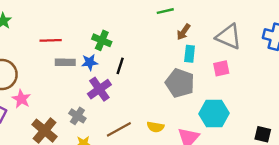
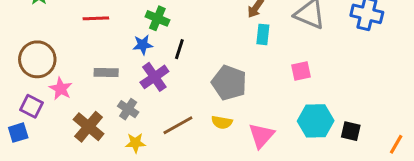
gray rectangle: (65, 62) -> (106, 73), moved
pink square: (221, 68) -> (301, 71), moved
gray pentagon: (180, 83) -> (229, 83), moved
cyan hexagon: (214, 114) -> (316, 121), moved

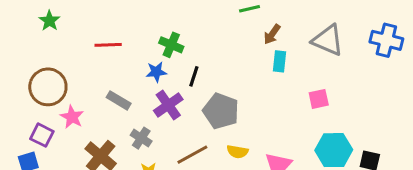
gray rectangle: (106, 73) -> (119, 100), turned 30
gray pentagon: (229, 83) -> (221, 111), moved

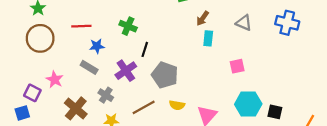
gray triangle: (328, 40) -> (244, 23), size x0.7
blue star: (156, 72) -> (97, 46), moved
brown circle: (48, 87) -> (40, 38), moved

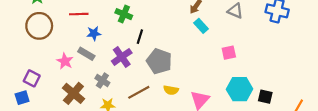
cyan rectangle: (208, 38) -> (201, 26), turned -48
pink star: (55, 80) -> (65, 61), moved

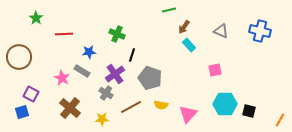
red line: (79, 14) -> (64, 34), moved
brown circle: (39, 26) -> (19, 57), moved
gray cross: (102, 81) -> (106, 93), moved

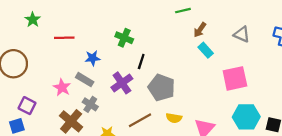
pink square: (215, 70) -> (235, 78), size x1.6
gray cross: (106, 93) -> (90, 104), moved

